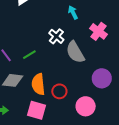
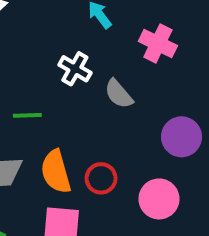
gray semicircle: (75, 52) -> (119, 94), size x0.7
green line: (29, 55) -> (27, 115), turned 40

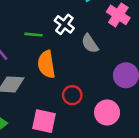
green line: (27, 115) -> (34, 35), moved
orange semicircle: (56, 172) -> (46, 64), moved

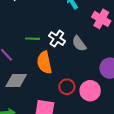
white cross: (64, 24) -> (57, 39), moved
pink circle: (107, 113) -> (90, 91), moved

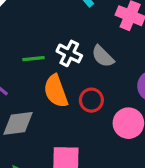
red circle: (67, 87) -> (91, 100), moved

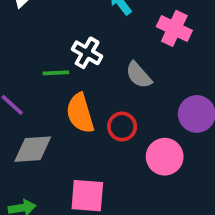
white cross: (69, 53) -> (87, 53), moved

